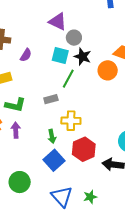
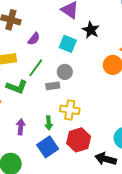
gray circle: (74, 38) -> (65, 72), moved
black star: (83, 57) -> (91, 30), moved
green line: (68, 79) -> (36, 68), moved
purple arrow: (16, 130) -> (21, 127), moved

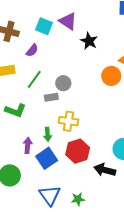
cyan square: (68, 44) -> (44, 26), moved
green L-shape: (17, 87) -> (15, 110), moved
purple arrow: (21, 127) -> (28, 145), moved

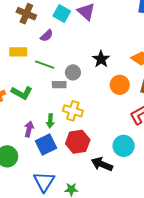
black star: (89, 41) -> (101, 59), moved
orange circle: (111, 76) -> (120, 85), moved
green line: (34, 79) -> (45, 65), turned 66

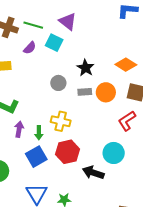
cyan square: (62, 13) -> (54, 43), moved
green line: (45, 65) -> (33, 25), moved
gray rectangle: (59, 85) -> (85, 92), moved
purple arrow: (29, 129) -> (19, 129), moved

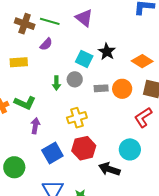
cyan square: (54, 43) -> (84, 59), moved
black star: (85, 68) -> (107, 52), moved
yellow cross: (61, 121) -> (77, 118), turned -30
green arrow: (39, 133) -> (56, 83), moved

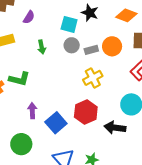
gray circle: (75, 79) -> (72, 45), moved
green arrow: (56, 83) -> (42, 47), moved
yellow cross: (77, 118) -> (93, 78), moved
purple arrow: (35, 126) -> (32, 111), moved

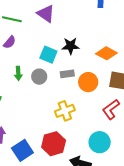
black star: (90, 13) -> (71, 46), turned -30
gray circle: (72, 45) -> (39, 77), moved
gray rectangle: (91, 50) -> (67, 74), moved

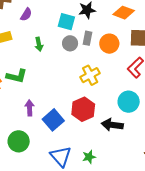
gray rectangle: (67, 74) -> (88, 38), turned -64
gray circle: (39, 77) -> (70, 43), moved

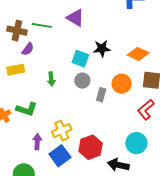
purple semicircle: (26, 14) -> (28, 49), moved
gray rectangle: (88, 38) -> (101, 95), moved
yellow cross: (90, 75) -> (62, 131), moved

